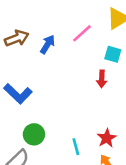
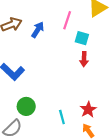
pink line: (82, 33) -> (67, 20), turned -30
cyan square: (113, 54) -> (82, 38), moved

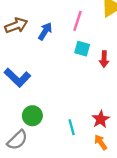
cyan square: (82, 38) -> (82, 49), moved
red arrow: (84, 59) -> (104, 59), moved

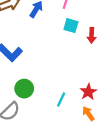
cyan line: (72, 127) -> (61, 99), turned 40

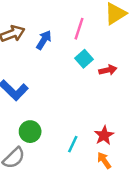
cyan square: (71, 26) -> (84, 59), turned 32
red arrow: (92, 35) -> (108, 70), turned -104

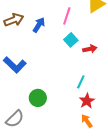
green circle: (30, 132) -> (38, 98), moved
cyan line: (73, 144) -> (81, 82), moved

